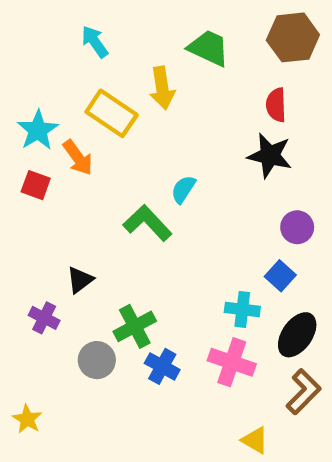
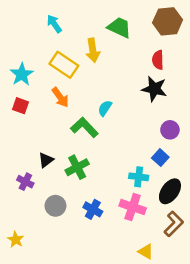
orange arrow: (78, 158) -> (60, 97), moved
green cross: (135, 326) -> (77, 167), moved

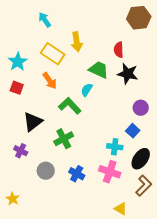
green trapezoid: (119, 27) -> (99, 70), moved
red semicircle: (158, 60) -> (119, 50), moved
black triangle: (46, 160) -> (33, 122), moved, size x1.5

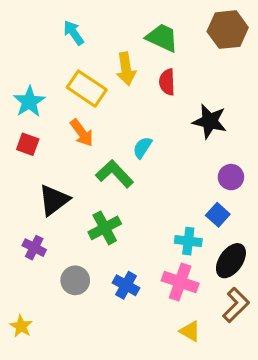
red semicircle: (119, 50) -> (167, 82), moved
green trapezoid: (99, 70) -> (162, 38), moved
yellow triangle: (121, 209) -> (190, 331), moved

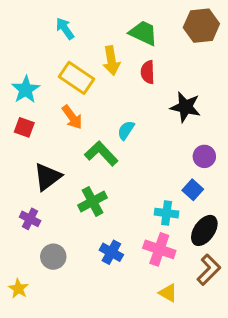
gray circle: (75, 280) -> (53, 257), moved

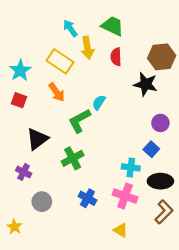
brown hexagon: (201, 26) -> (162, 57), moved
cyan arrow: (65, 29) -> (70, 28), moved
green L-shape: (101, 153) -> (79, 121), turned -75
black ellipse: (204, 230) -> (160, 181), turned 55
yellow triangle: (168, 293) -> (121, 230), moved

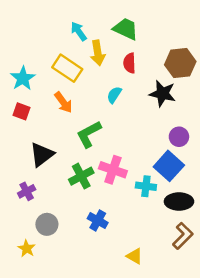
cyan semicircle: (99, 102) -> (114, 95), moved
blue square: (151, 149) -> (169, 166), size x1.6
purple cross: (24, 172) -> (27, 191), turned 35
pink cross: (125, 196) -> (113, 170), moved
yellow star: (14, 227) -> (27, 248), moved

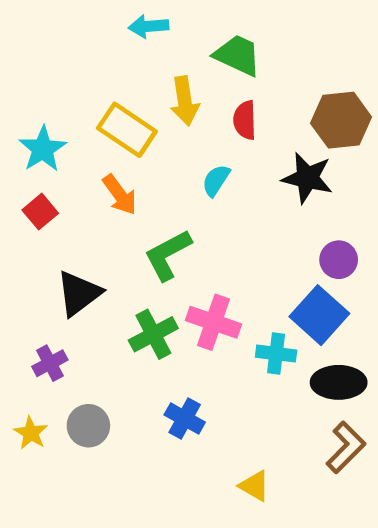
cyan arrow: (79, 31) -> (149, 26), moved, turned -60
red square: (22, 111) -> (40, 212), turned 30
yellow star: (27, 248) -> (31, 433), moved

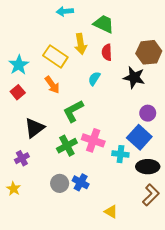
gray circle: (88, 426) -> (60, 183), moved

